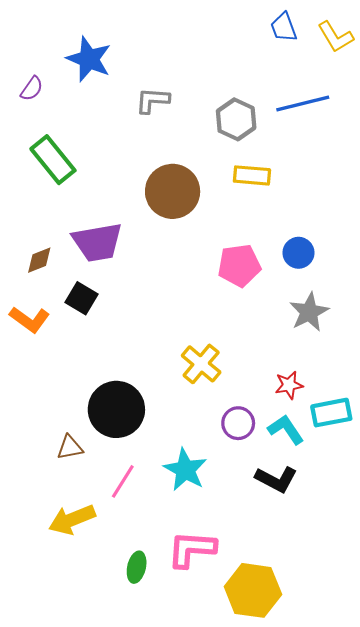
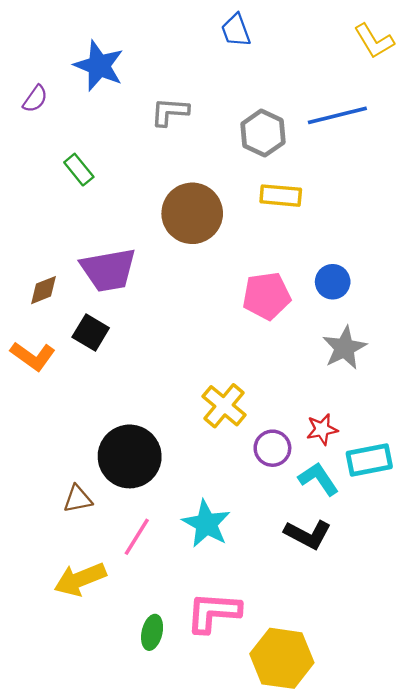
blue trapezoid: (284, 27) -> (236, 30), moved
green rectangle: (53, 160) -> (79, 170), moved, size x0.6
purple circle: (238, 423) -> (272, 448), moved

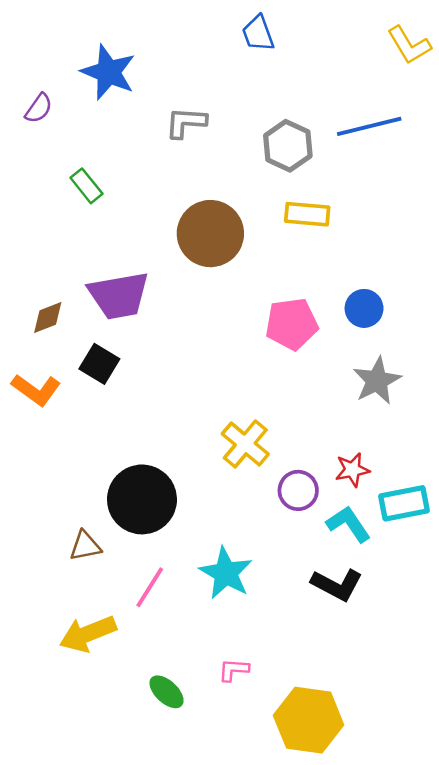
pink L-shape: (213, 612) -> (234, 670), size x0.5
green ellipse: (152, 632) -> (167, 692), turned -60

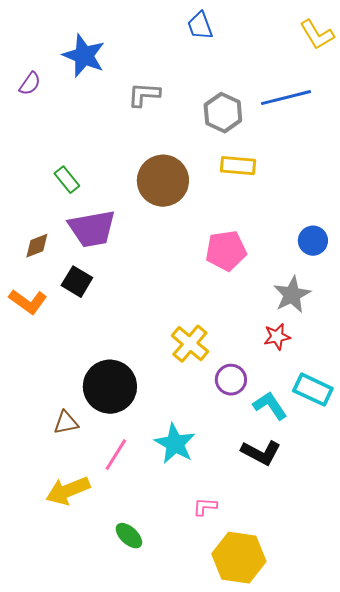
green rectangle: (86, 186) -> (67, 180), moved
blue circle: (364, 308) -> (313, 241), moved
red star: (352, 470) -> (277, 337), moved
cyan rectangle: (404, 503) -> (313, 390), turned 36
pink L-shape: (234, 670) -> (205, 507), moved

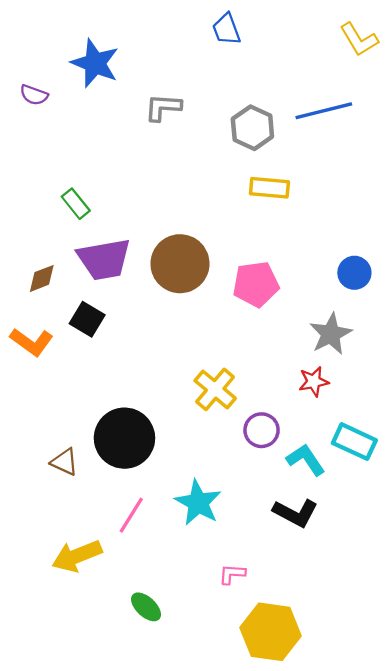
purple semicircle: (30, 84) -> (34, 95), turned 75
brown circle: (163, 181) -> (180, 264), moved
brown triangle: (66, 423) -> (64, 462), moved, turned 36

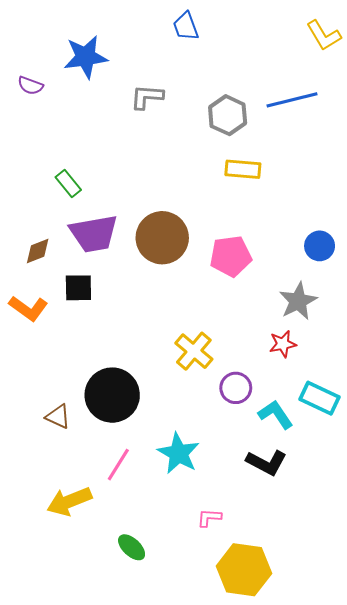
blue trapezoid: (226, 29) -> (186, 26), moved
blue star: (95, 63) -> (86, 57), turned -30
black square: (87, 319) -> (78, 288), turned -32

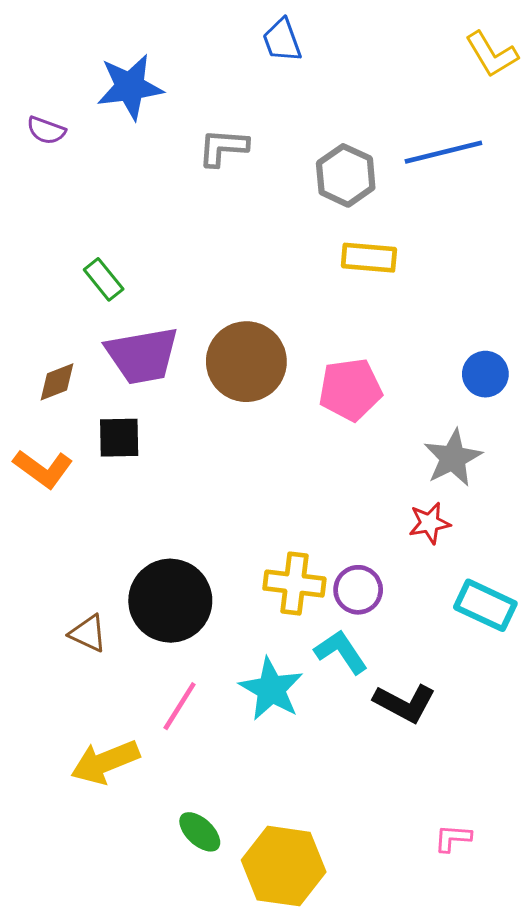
yellow cross: (194, 351) -> (294, 584), moved, turned -33
cyan L-shape: (276, 414) -> (341, 652), moved
pink L-shape: (209, 518) -> (453, 838), moved
yellow hexagon: (244, 570) -> (284, 866), moved

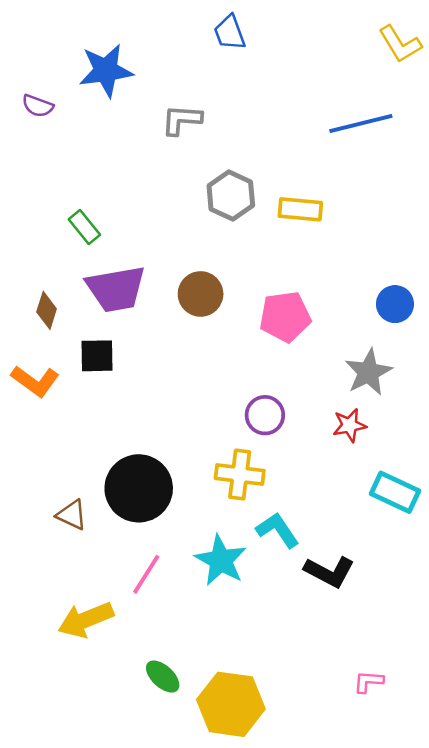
gray hexagon: (346, 175) -> (231, 195), moved
brown circle: (246, 362) -> (201, 294), size x0.7
brown diamond: (57, 382) -> (47, 310), turned -51
purple circle: (358, 590) -> (265, 415), moved

